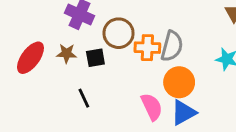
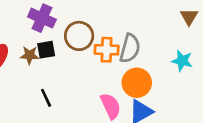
black square: (95, 58) -> (46, 50), moved

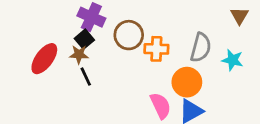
gray semicircle: (130, 48) -> (201, 48), moved
black square: (46, 50) -> (84, 39), moved, turned -30
black line: (46, 98) -> (86, 77), moved

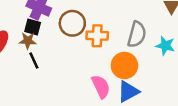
black square: (84, 39) -> (33, 27), turned -35

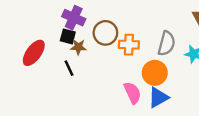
brown star: (28, 41) -> (78, 47), moved

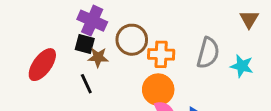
orange circle: (155, 73) -> (158, 90), moved

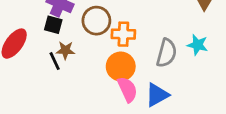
gray semicircle: (208, 53) -> (167, 53), moved
brown star: (98, 57) -> (65, 50), moved

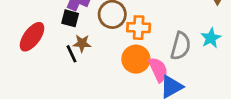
cyan star: (198, 45) -> (211, 38), turned 30
pink semicircle: (127, 89) -> (158, 70), moved

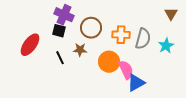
orange cross: (139, 28) -> (121, 35), moved
brown star: (82, 43) -> (80, 50), moved
gray semicircle: (181, 46) -> (143, 39), moved

